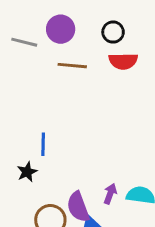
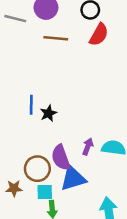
red semicircle: (123, 61) -> (99, 35), turned -60
black star: (27, 172) -> (48, 113), moved

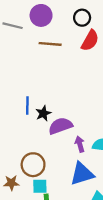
purple arrow: (88, 147) -> (80, 144), turned -35
purple semicircle: (61, 158) -> (60, 126), moved, turned 90
blue triangle: (73, 179) -> (82, 174), moved

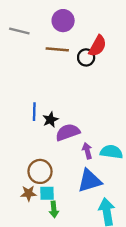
purple circle: (41, 15) -> (63, 21), moved
black circle: (82, 18) -> (86, 57), moved
brown star: (11, 183) -> (28, 193), moved

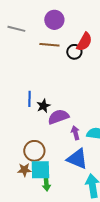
blue triangle: (90, 181) -> (77, 159), turned 40
cyan square: (47, 193) -> (40, 170), size x1.5

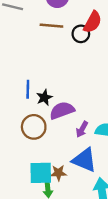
purple arrow: (75, 133) -> (82, 129), turned -136
brown circle: (34, 151) -> (34, 127), moved
brown star: (24, 170) -> (58, 173), moved

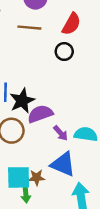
black circle: (81, 34) -> (64, 52), moved
black star: (44, 97) -> (22, 101), size x1.5
purple arrow: (82, 129) -> (61, 133), turned -70

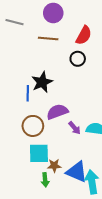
black star: (22, 101) -> (42, 82), moved
blue triangle: (63, 164) -> (77, 172), moved
cyan square: (19, 177) -> (39, 153), moved

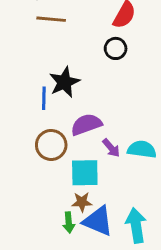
brown line: (48, 38) -> (51, 19), moved
cyan square: (39, 153) -> (85, 173), moved
blue triangle: (77, 172) -> (98, 221), moved

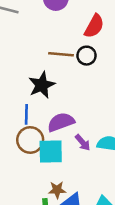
brown line: (51, 19) -> (61, 54), moved
blue line: (44, 98) -> (26, 114), moved
cyan square: (85, 173) -> (51, 152), moved

